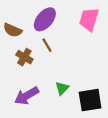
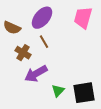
green triangle: (62, 88) -> (58, 91), moved
purple arrow: (27, 96) -> (36, 74), moved

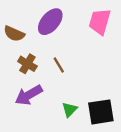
brown line: (44, 42) -> (59, 65), moved
purple arrow: (36, 74) -> (29, 95), moved

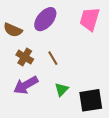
green triangle: (70, 110) -> (62, 89), moved

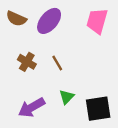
brown semicircle: (13, 30) -> (16, 19), moved
purple arrow: (26, 85) -> (32, 107), moved

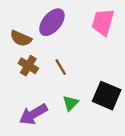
brown semicircle: (16, 19) -> (21, 38), moved
black square: (98, 109) -> (107, 96), moved, turned 32

